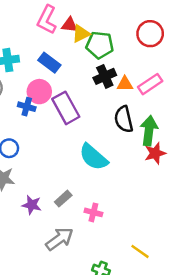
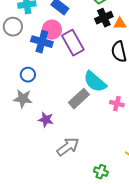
blue cross: (27, 107) -> (42, 42), size x1.5
gray rectangle: (63, 199) -> (79, 99), moved, size x1.5
pink cross: (93, 212) -> (117, 104), moved

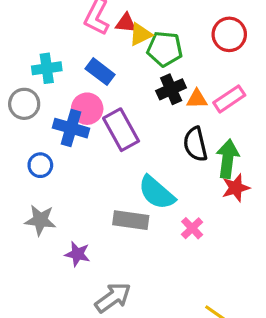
blue circle: (28, 75) -> (40, 165), moved
gray rectangle: (79, 99) -> (131, 220), turned 50
pink cross: (117, 104) -> (192, 228), turned 32

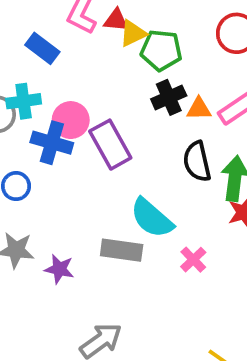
cyan cross: (47, 68) -> (24, 101), moved
blue rectangle: (100, 72) -> (42, 48), moved
purple star: (77, 254) -> (59, 269), moved

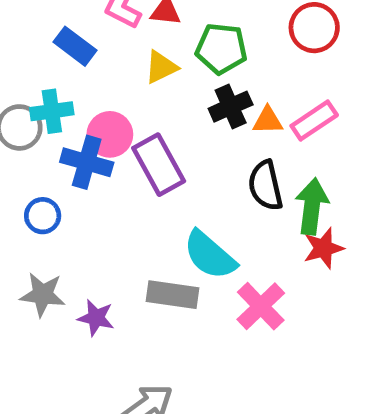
yellow triangle: (133, 33) -> (161, 67), moved
pink cross: (193, 260) -> (261, 306), size x1.5

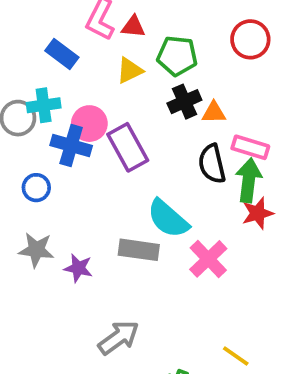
pink rectangle: (314, 120) -> (250, 147), moved, turned 51

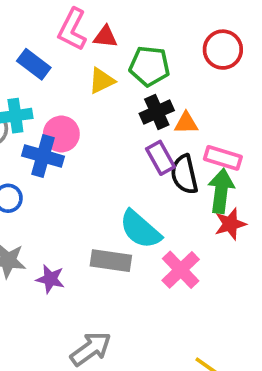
purple rectangle: (128, 147) -> (160, 158), moved, size x0.7

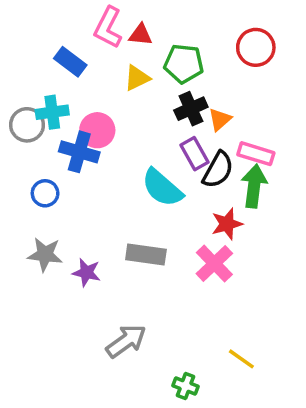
orange triangle: (186, 123) -> (220, 119), turned -40
black semicircle: (184, 174) -> (218, 170), turned -138
red star: (230, 224) -> (227, 224), moved
cyan semicircle: (140, 229) -> (162, 188), moved

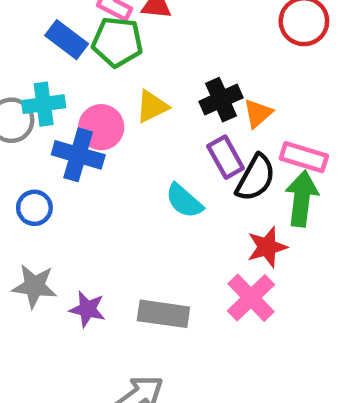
green pentagon: (184, 64) -> (117, 42), moved
yellow triangle: (137, 78) -> (152, 106), moved
cyan semicircle: (162, 188) -> (184, 201), size x0.7
gray rectangle: (146, 255) -> (163, 314), moved

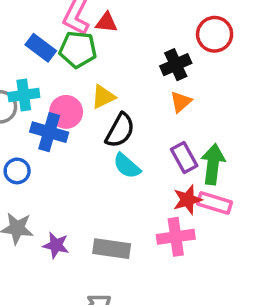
black cross: (221, 100) -> (176, 65), moved
purple rectangle: (226, 157) -> (184, 157), moved
pink rectangle: (304, 157) -> (215, 203), moved
black semicircle: (256, 178) -> (120, 130), moved
pink cross: (251, 298) -> (176, 237), turned 36

